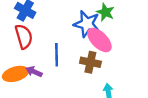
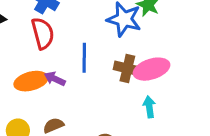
pink ellipse: (99, 40) -> (151, 69), moved, turned -64

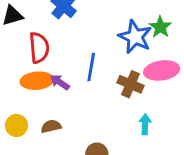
red semicircle: (43, 33) -> (39, 48), moved
pink ellipse: (151, 69) -> (162, 70), moved

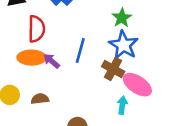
green star: (160, 27) -> (122, 18), moved
blue star: (135, 37) -> (124, 45), moved
pink ellipse: (162, 70) -> (137, 85), moved, turned 36

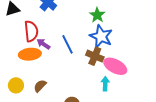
blue line: (80, 50) -> (67, 44), turned -36
purple arrow: (51, 61) -> (43, 44), moved
brown semicircle: (40, 99) -> (40, 86), turned -32

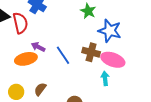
red semicircle: (31, 31) -> (20, 23), moved
blue star: (101, 36) -> (110, 31), moved
blue line: (67, 44) -> (63, 55), moved

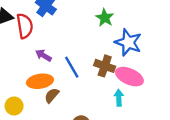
orange ellipse: (26, 59) -> (40, 81), moved
brown semicircle: (40, 89) -> (52, 95), moved

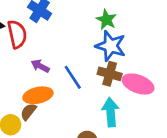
blue star: (128, 42) -> (111, 46), moved
brown semicircle: (52, 95) -> (28, 112), moved
cyan arrow: (119, 98) -> (111, 112), moved, size x1.5

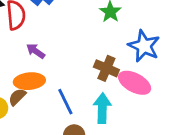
blue star: (111, 46) -> (144, 46), moved
blue line: (73, 77) -> (65, 102), moved

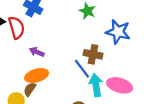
pink ellipse: (135, 83) -> (120, 85), moved
blue line: (65, 102) -> (82, 69), moved

